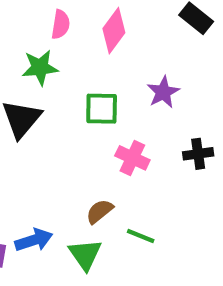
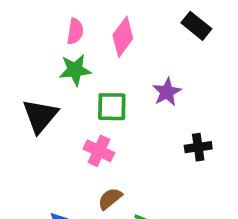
green star: (40, 68) -> (75, 70), moved
pink cross: (132, 158) -> (99, 151), moved

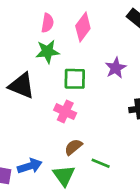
black triangle: (40, 116) -> (22, 86), turned -48

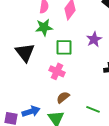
black triangle: (22, 86) -> (25, 52), turned 30
green line: (101, 163) -> (93, 109), moved

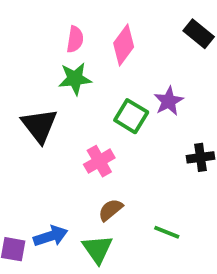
green square: (64, 47) -> (131, 116), moved, turned 30
pink cross: (57, 71) -> (99, 161), turned 35

